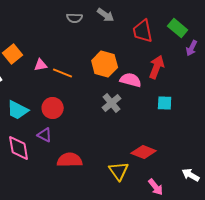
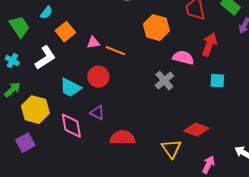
orange hexagon: (105, 64) -> (156, 28), moved
red circle: (53, 108) -> (98, 77), moved
pink arrow: (156, 187) -> (208, 165), turned -114

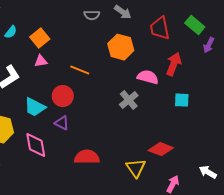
orange square: (65, 32) -> (40, 38), moved
pink triangle: (93, 43) -> (41, 61), moved
purple triangle: (97, 113) -> (62, 123), moved

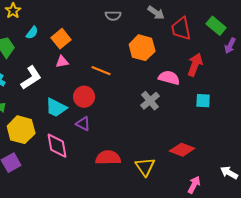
gray arrow: (123, 12) -> (156, 13), moved
yellow triangle: (136, 168) -> (145, 167), moved

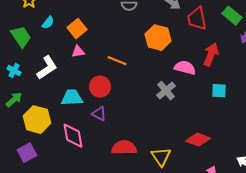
cyan trapezoid: (56, 108) -> (72, 98), turned 150

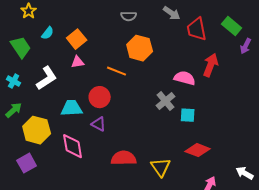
orange hexagon: (158, 38) -> (140, 48), moved
cyan square: (219, 91) -> (188, 115), moved

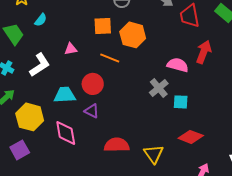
orange square: (77, 39) -> (103, 26), moved, turned 36

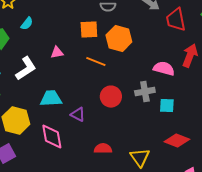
red circle: (93, 84) -> (111, 97), moved
gray cross: (159, 88) -> (145, 92), turned 30
red semicircle: (117, 145) -> (103, 149), size x0.7

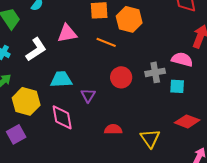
pink triangle: (57, 53) -> (67, 33), size x1.5
pink semicircle: (164, 69) -> (182, 59), moved
purple triangle: (78, 115) -> (88, 95), turned 35

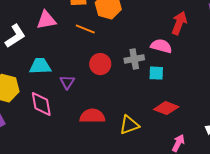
red semicircle: (113, 129) -> (92, 116), size x1.4
yellow triangle: (150, 138) -> (129, 125), turned 45

